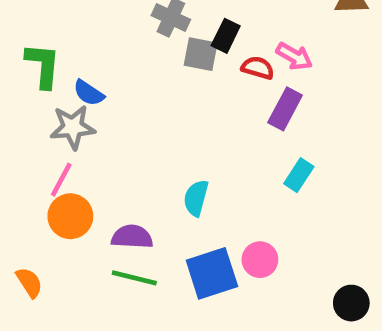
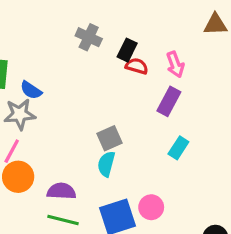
gray square: (201, 54) -> (110, 138), moved, turned -35
pink arrow: (294, 56) -> (175, 64), turned 40
red semicircle: (258, 68) -> (137, 66), moved

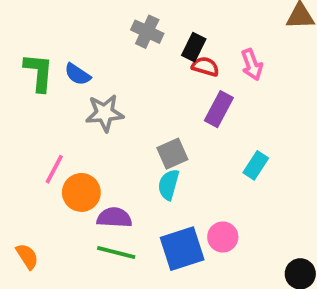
blue semicircle: (31, 90) -> (77, 74), moved
purple rectangle: (169, 101) -> (219, 109), moved
gray star: (20, 114) -> (105, 113), moved
orange circle: (18, 177) -> (81, 192), moved

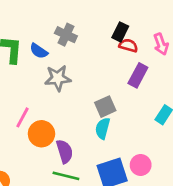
gray cross: (147, 32) -> (66, 35), moved
purple semicircle: (114, 218) -> (65, 151), turned 70

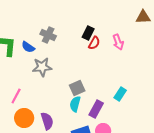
red semicircle: (128, 46) -> (94, 43), turned 104
purple rectangle: (138, 75) -> (96, 109), moved
orange circle: (41, 134) -> (24, 118), moved

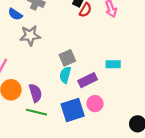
cyan rectangle: (120, 94) -> (113, 64), turned 56
purple rectangle: (96, 109) -> (88, 80), turned 36

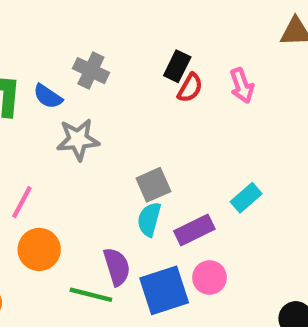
cyan rectangle: (113, 64) -> (246, 198), turned -40
purple semicircle: (35, 93) -> (117, 267), moved

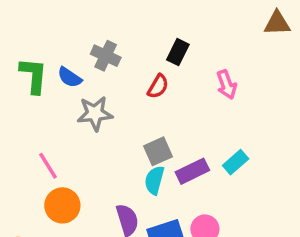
pink arrow: (242, 86) -> (227, 85), moved
red semicircle: (190, 88) -> (158, 86), moved
pink line: (22, 202) -> (48, 166), turned -60
purple rectangle: (194, 230) -> (192, 171), moved

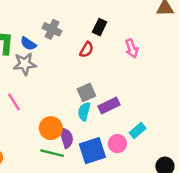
gray star: (95, 113) -> (25, 64), moved
cyan rectangle: (236, 162) -> (138, 130), moved
orange circle: (62, 205) -> (51, 128), moved

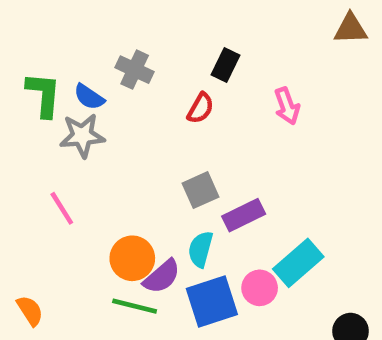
cyan semicircle: (84, 111) -> (200, 249), moved
cyan rectangle: (138, 130) -> (298, 263), size x1.5
purple semicircle: (66, 138) -> (162, 276), turned 66

